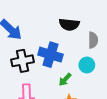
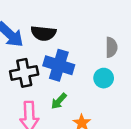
black semicircle: (69, 25) -> (43, 33), moved
green arrow: (65, 80) -> (59, 101), moved

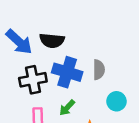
gray semicircle: (111, 47) -> (99, 70), moved
cyan circle: (104, 78) -> (116, 101), moved

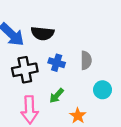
blue cross: (67, 72) -> (57, 63), size x0.6

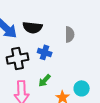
gray semicircle: (86, 60) -> (70, 34), moved
cyan circle: (102, 90) -> (82, 88), moved

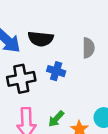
green arrow: (45, 80) -> (56, 119), moved

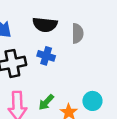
black semicircle: (41, 39) -> (45, 25), moved

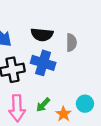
blue cross: (46, 56) -> (43, 63), size x1.5

